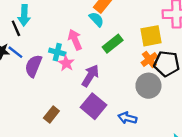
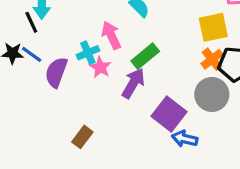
green rectangle: (113, 44) -> (145, 56), moved
cyan cross: (57, 52) -> (88, 53), turned -35
purple square: (94, 106) -> (169, 114), moved

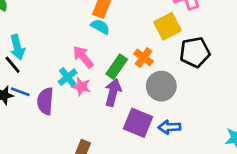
orange cross: (212, 59) -> (144, 58), moved
gray circle: (212, 94) -> (161, 86), moved
purple square: (169, 114) -> (138, 123), moved

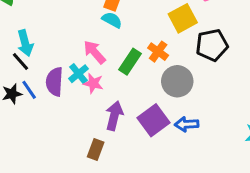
blue line: (20, 92) -> (29, 90), turned 36
purple arrow: (113, 92) -> (114, 116), moved
purple semicircle: (45, 101) -> (55, 82), moved
purple square: (138, 123) -> (153, 120), turned 32

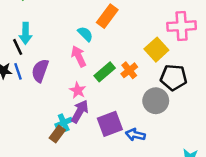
yellow square: (183, 18) -> (156, 50), turned -30
cyan semicircle: (112, 20) -> (85, 34), moved
cyan cross: (78, 74) -> (64, 123), moved
gray circle: (177, 81) -> (156, 101), moved
pink star: (93, 83) -> (78, 90), moved

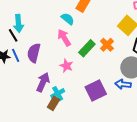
purple arrow: (80, 111) -> (43, 82), moved
blue arrow: (135, 135) -> (123, 84), moved

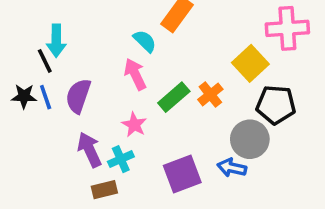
purple arrow: (43, 82) -> (89, 150), turned -54
cyan cross: (58, 94) -> (121, 159), moved
brown rectangle: (53, 103) -> (104, 190), turned 40

